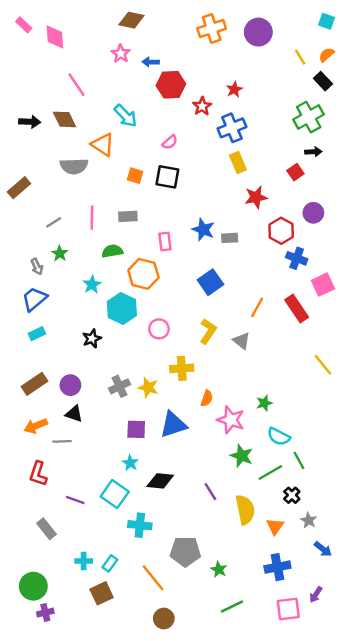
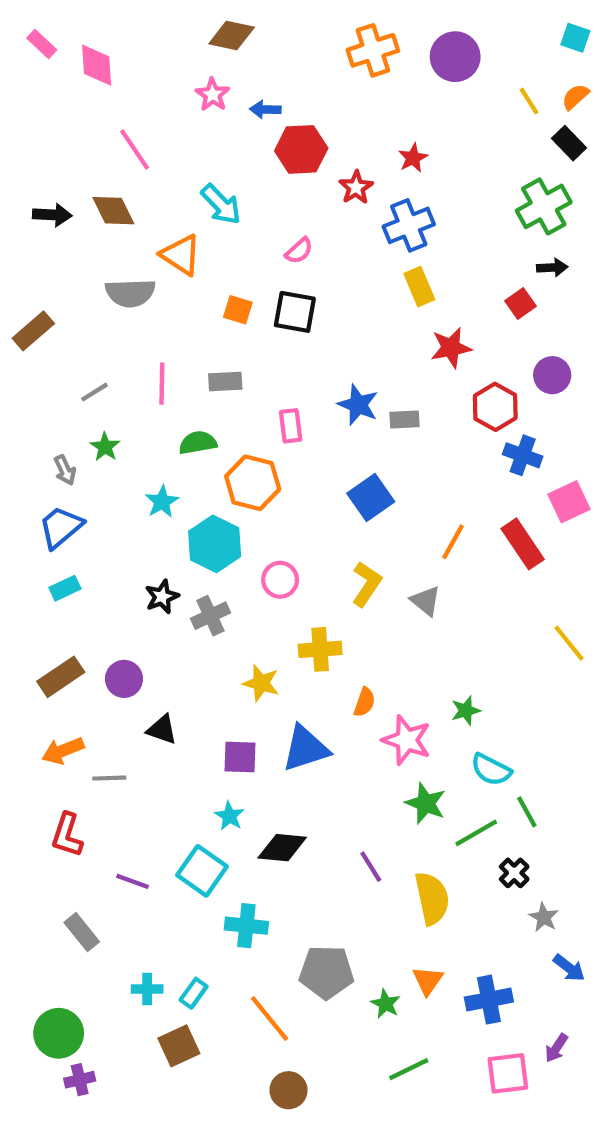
gray cross: (119, 386) -> (210, 616), moved
black triangle: (74, 414) -> (162, 730), moved
orange triangle: (275, 526) -> (428, 981), moved

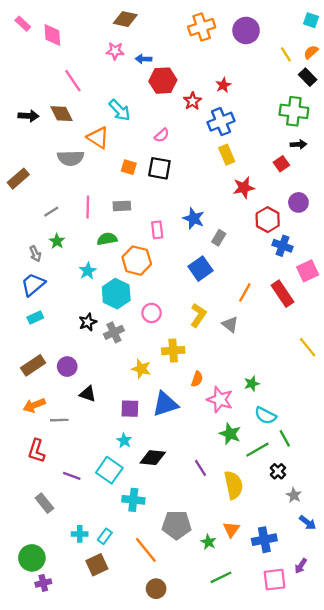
pink star: (213, 95) -> (115, 51), turned -30
green cross: (544, 206) -> (294, 111), turned 36
gray rectangle: (405, 419) -> (219, 238), moved, turned -56

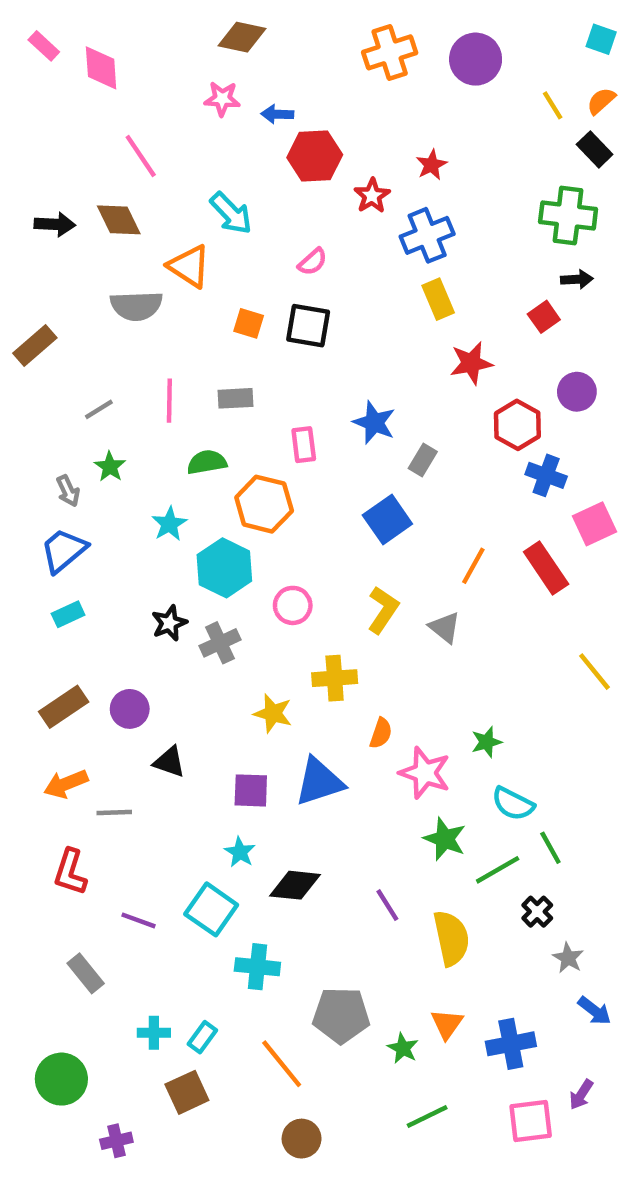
purple cross: (43, 583) -> (116, 1141), moved

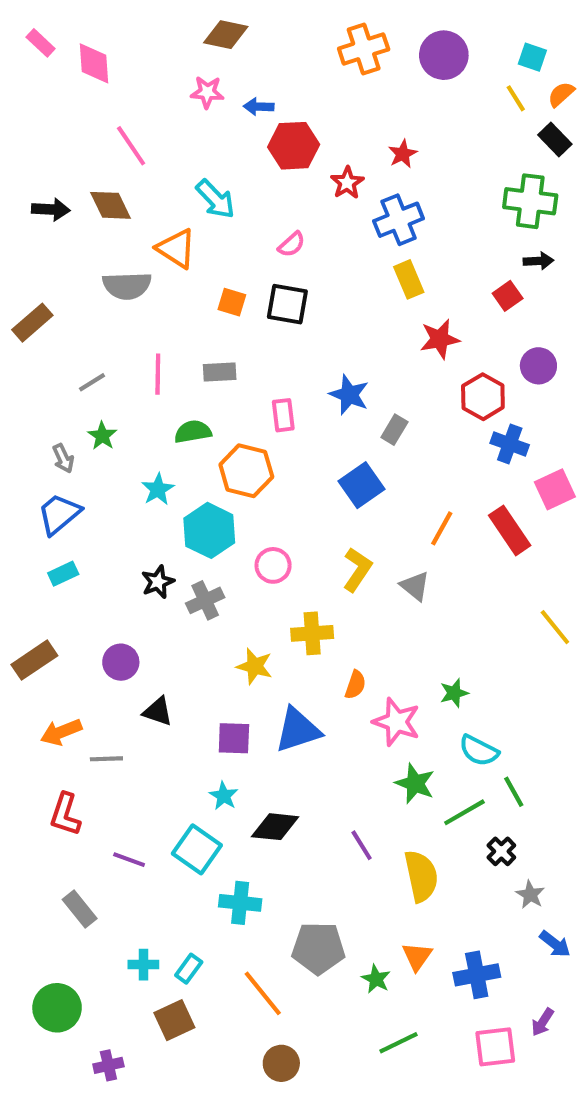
cyan square: (601, 39) -> (532, 57), moved
brown rectangle: (64, 707) -> (34, 660), moved

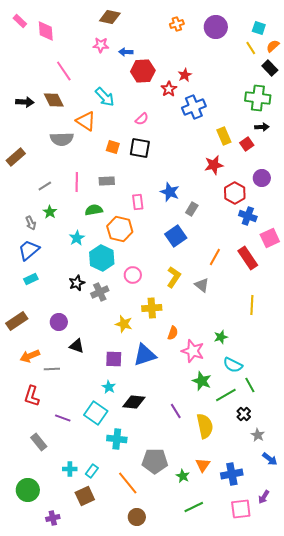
orange cross: (364, 49) -> (177, 24), size x0.6
red star: (403, 154) -> (185, 75), moved
yellow rectangle: (409, 279) -> (224, 136), moved
yellow line: (555, 627) -> (252, 305), moved, turned 42

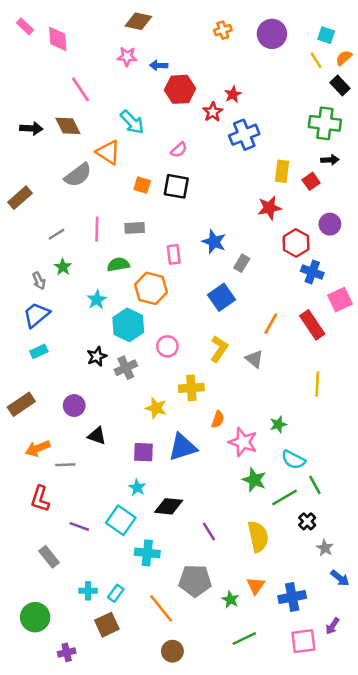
yellow rectangle: (224, 136) -> (282, 171), turned 30
gray semicircle: (62, 139) -> (78, 175), turned -35
purple line: (176, 411) -> (209, 532), moved

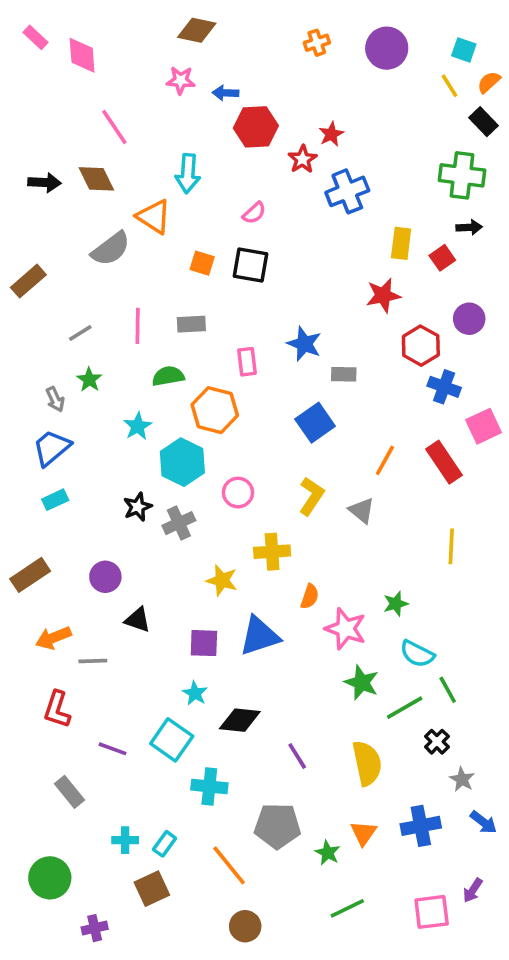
cyan arrow: (132, 122) -> (188, 174), turned 48
gray rectangle: (242, 263) -> (344, 374), turned 60
blue cross: (292, 597) -> (421, 826), moved

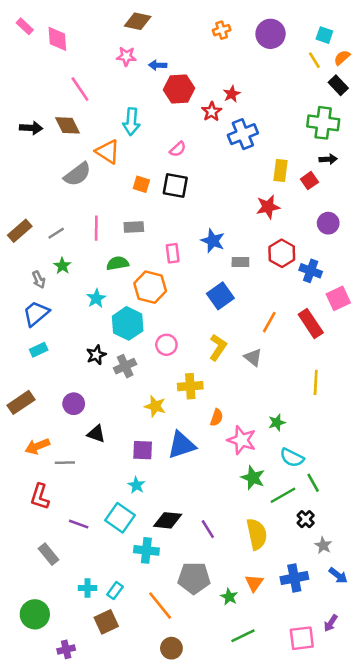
brown rectangle: (28, 281) -> (20, 231), moved
red hexagon: (421, 346) -> (282, 253), moved
black diamond: (240, 720) -> (168, 520), moved

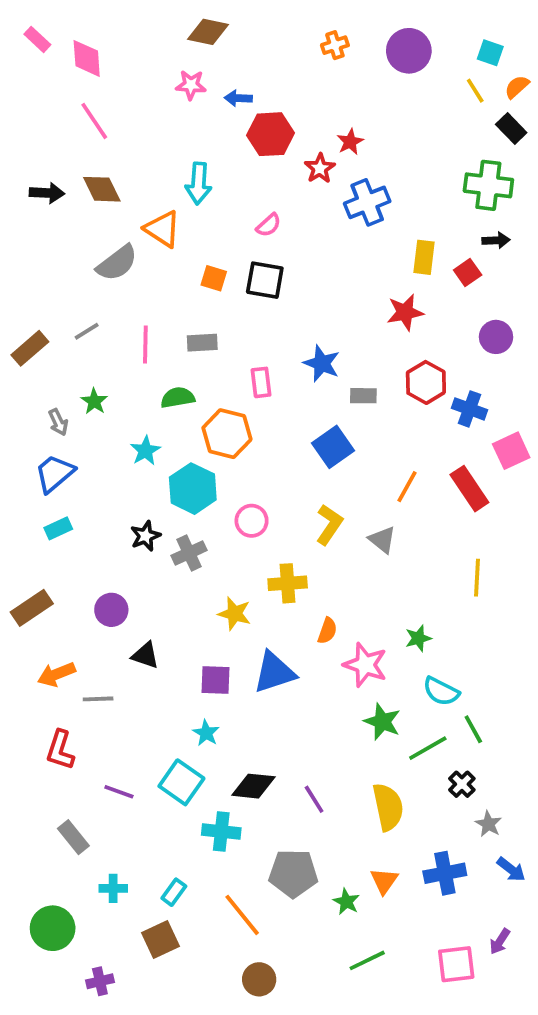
pink line: (80, 89) -> (94, 121), moved
gray line: (56, 233) -> (87, 331), moved
cyan cross: (87, 588) -> (113, 888), moved

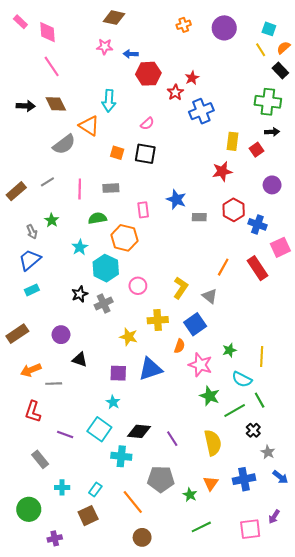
blue square: (333, 447) -> (195, 324), moved
yellow line: (477, 578) -> (262, 356), moved

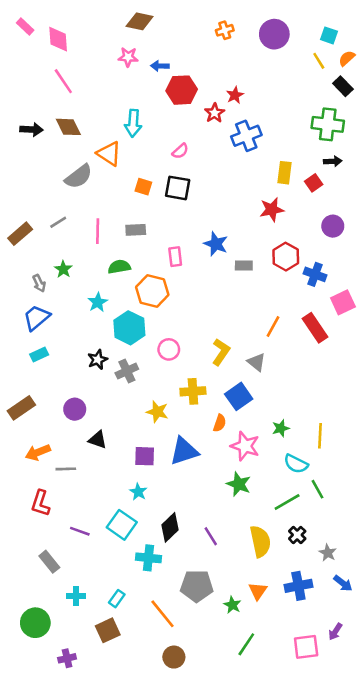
green star: (210, 396) -> (239, 484), moved
black cross: (253, 430) -> (297, 535), moved
black diamond: (139, 431) -> (170, 527), turned -50
green line: (201, 527) -> (246, 644), turned -30

